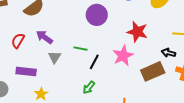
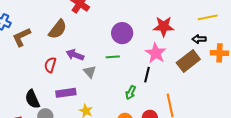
purple circle: (97, 15) -> (122, 33), moved
black line: (94, 62) -> (147, 75), moved

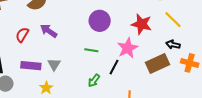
yellow line: (208, 17) -> (173, 20), moved, turned 42
green line: (113, 57) -> (91, 50), moved
gray triangle: (90, 72) -> (54, 64), moved

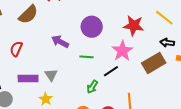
purple arrow: (49, 31) -> (60, 42), moved
black line: (114, 67) -> (111, 71), turned 35

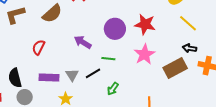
red star: (134, 26) -> (145, 24), moved
black line: (111, 71) -> (93, 73), moved

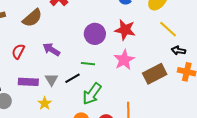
purple arrow: (83, 42) -> (51, 50), moved
black arrow: (190, 48) -> (178, 50), moved
green arrow: (113, 89) -> (92, 94), size x1.6

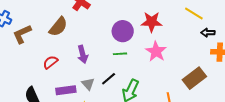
purple arrow: (51, 50) -> (83, 54), turned -126
red semicircle: (18, 51) -> (50, 62), turned 35
green line: (88, 64) -> (120, 54), moved
brown rectangle: (155, 74) -> (194, 78), moved

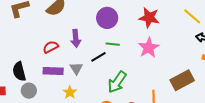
purple circle: (123, 31) -> (107, 18), moved
red semicircle: (50, 62) -> (51, 47), moved
black line: (109, 79) -> (98, 57), moved

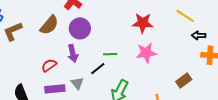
purple circle: (107, 18) -> (80, 28), moved
pink star: (149, 48) -> (146, 53), turned 30
brown rectangle: (182, 80) -> (184, 81), size x0.7

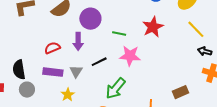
red star: (143, 23) -> (153, 27), turned 30
pink star: (146, 53) -> (130, 56), moved
green line: (110, 54) -> (119, 34), moved

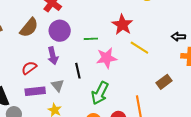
yellow line: (196, 29) -> (139, 48), moved
black line: (99, 62) -> (78, 71), turned -63

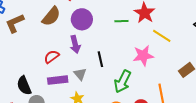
green line: (91, 39) -> (121, 21), moved
pink star: (106, 58) -> (143, 56), moved

